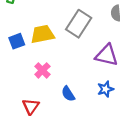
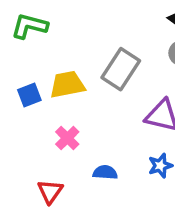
blue semicircle: (68, 94) -> (105, 172), turned 126

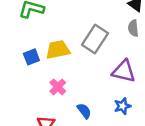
blue semicircle: (105, 172) -> (84, 111), turned 49

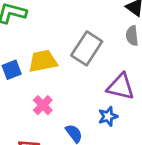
blue star: (123, 106) -> (108, 116), moved

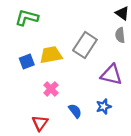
blue star: (108, 116) -> (104, 107), moved

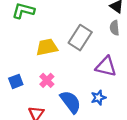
blue square: (27, 61) -> (16, 81), moved
blue semicircle: (75, 111) -> (71, 102), size x1.6

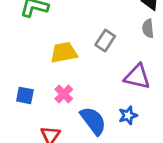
gray rectangle: (80, 38) -> (105, 41), size x0.7
blue square: (16, 81) -> (25, 95), turned 32

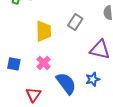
yellow trapezoid: (64, 53) -> (44, 31), turned 100

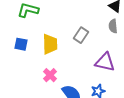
blue square: (14, 64) -> (21, 44), moved

